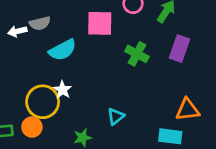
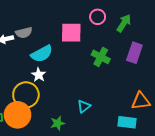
white star: (63, 90) -> (39, 75), moved
orange circle: (32, 127) -> (18, 115), size x1.6

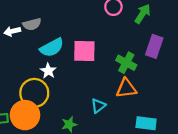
pink square: (71, 33) -> (84, 51), moved
green cross: (101, 57) -> (126, 63), moved
orange triangle: (141, 101) -> (126, 88), moved

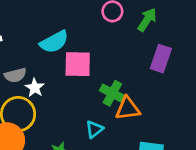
gray semicircle: (32, 24) -> (15, 75), moved
cyan semicircle: (52, 48) -> (54, 42), moved
green cross: (126, 63) -> (112, 93), moved

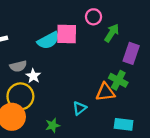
green arrow: (147, 20) -> (112, 33), moved
pink square: (78, 64) -> (67, 34), moved
green cross: (112, 93) -> (118, 80), moved

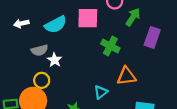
cyan semicircle: (48, 40) -> (56, 25), moved
green cross: (118, 80) -> (110, 46), moved
yellow circle: (20, 96) -> (42, 80), size x0.6

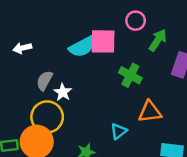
cyan semicircle: (56, 25) -> (82, 47), moved
gray semicircle: (40, 50) -> (45, 80), turned 133
yellow circle: (42, 80) -> (47, 117), size x1.6

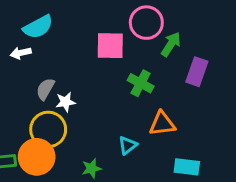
pink circle: (136, 21) -> (146, 23), size x1.5
cyan semicircle: (82, 47) -> (38, 27), moved
white star: (63, 92) -> (65, 102), turned 30

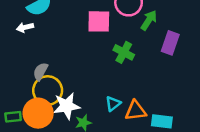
gray semicircle: (45, 89) -> (40, 71), moved
white star: (65, 102) -> (67, 106), moved, size x1.6
orange triangle: (162, 124) -> (136, 111), moved

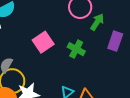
pink square: (99, 21) -> (43, 42), moved, turned -35

